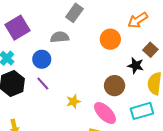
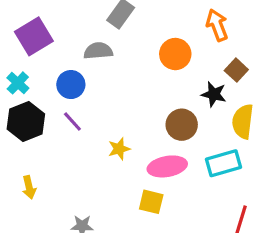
orange arrow: (138, 20) -> (217, 25), turned 102
pink ellipse: (105, 113) -> (167, 166), turned -55

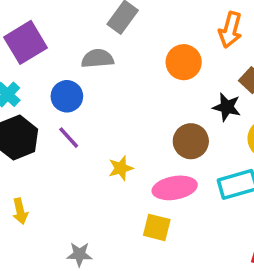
orange arrow: (217, 25) -> (230, 30), turned -144

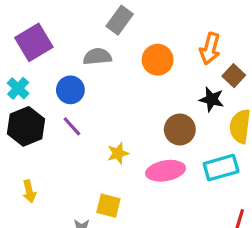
orange arrow: (230, 30) -> (210, 49), moved
orange circle: (184, 62) -> (158, 60), moved
yellow square: (157, 227) -> (108, 206), moved

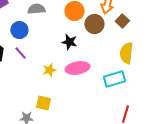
black star: (212, 99) -> (69, 42), moved
brown circle: (180, 130) -> (94, 24), moved
pink ellipse: (166, 171) -> (77, 68), moved

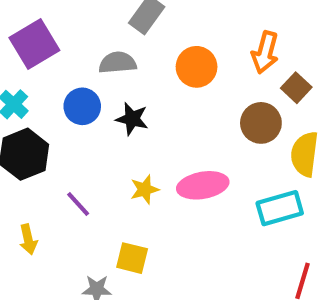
brown circle: (94, 24) -> (261, 123), moved
black star: (69, 42) -> (132, 119), moved
purple line: (20, 53) -> (78, 204), moved

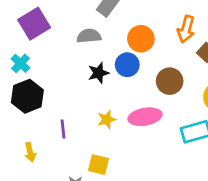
blue circle: (82, 106) -> (127, 65), moved
black star: (132, 119) -> (98, 73), turned -30
brown circle: (261, 123) -> (170, 81), moved
purple line: (78, 204) -> (63, 129), turned 36

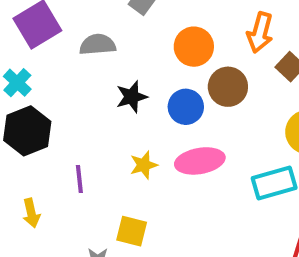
gray semicircle: (89, 36) -> (98, 45), moved
blue circle: (127, 65) -> (186, 107), moved
brown circle: (170, 81) -> (228, 87), moved

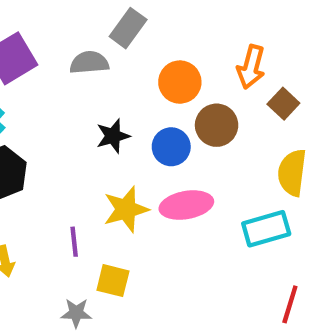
gray semicircle: (98, 45) -> (89, 63), moved
yellow star: (144, 165) -> (126, 209), size x1.5
purple line: (79, 179) -> (74, 242), moved

